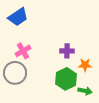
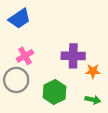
purple cross: (67, 51) -> (73, 56), size x1.5
green hexagon: (66, 79) -> (55, 92), moved

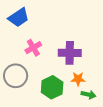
pink cross: (25, 56) -> (33, 48), moved
orange star: (93, 71) -> (78, 79), moved

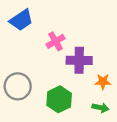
pink cross: (33, 48) -> (56, 41), moved
orange star: (78, 79) -> (103, 82), moved

